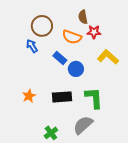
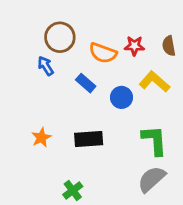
brown semicircle: (83, 17) -> (169, 46), moved
blue circle: (76, 69) -> (122, 97), moved
green L-shape: (94, 98) -> (154, 140), moved
gray semicircle: (83, 125) -> (152, 179), moved

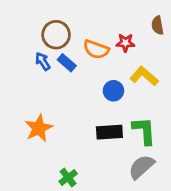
brown semicircle: (169, 46) -> (157, 25), moved
blue rectangle: (86, 83) -> (67, 63), moved
orange star: (41, 138) -> (39, 128), size x1.5
black rectangle: (89, 139) -> (109, 132), moved

